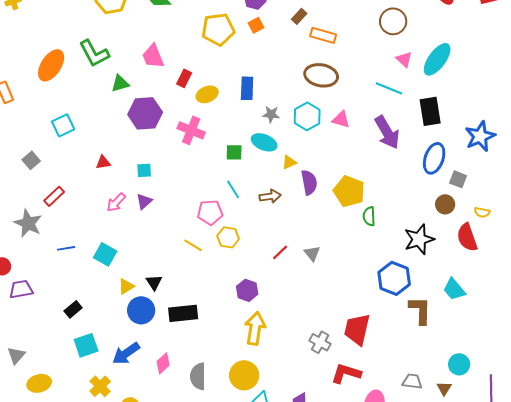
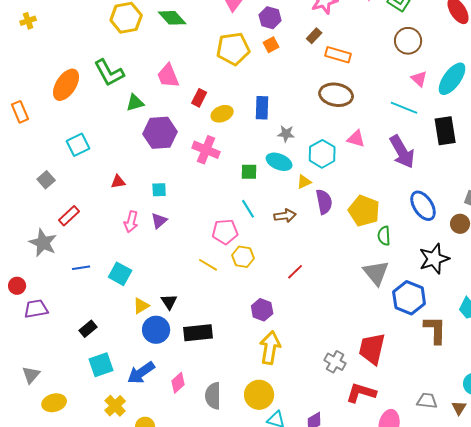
cyan hexagon: (307, 116) -> (322, 154), moved
blue ellipse: (434, 158) -> (423, 206), moved, turned -52
pink arrow: (116, 202) -> (131, 222), turned -30
gray triangle: (312, 253) -> (376, 273), moved, size x1.6

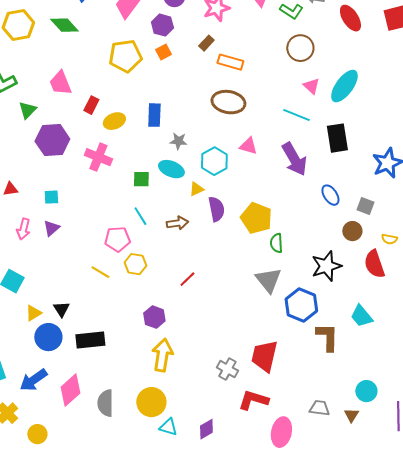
green triangle: (135, 103) -> (27, 110), turned -30
blue ellipse: (423, 206) -> (330, 195), moved, size x0.7
pink diamond: (178, 383) -> (70, 390), size x1.5

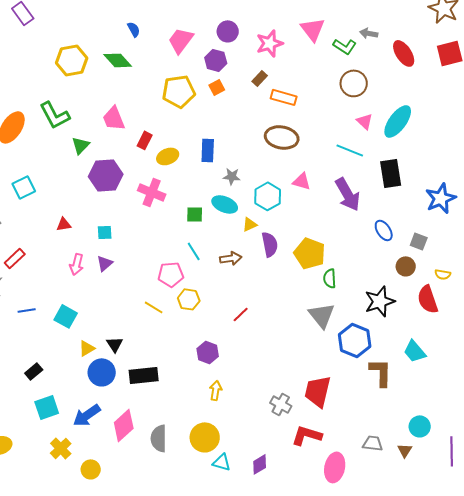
yellow arrow: (162, 355) -> (216, 390), size x0.6

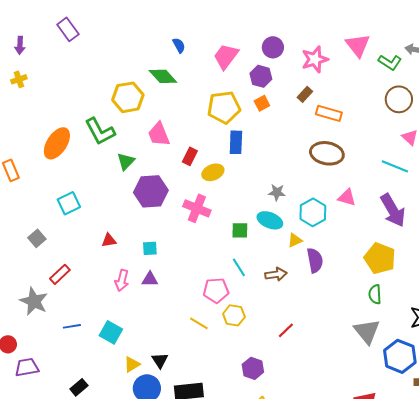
yellow hexagon: (72, 60) -> (128, 97), moved
blue rectangle: (208, 150) -> (236, 142), moved
yellow pentagon: (310, 253) -> (380, 258), moved
purple triangle: (105, 263) -> (150, 279), turned 42

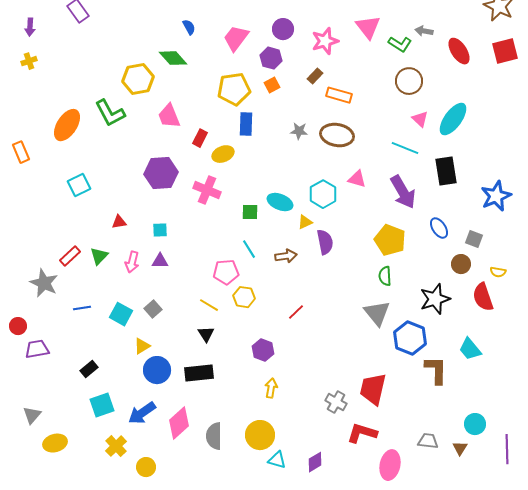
green triangle: (126, 161) -> (99, 256), moved
gray star: (277, 192) -> (299, 131), moved
gray square: (37, 238) -> (153, 309), moved
black triangle: (160, 360) -> (206, 334), moved

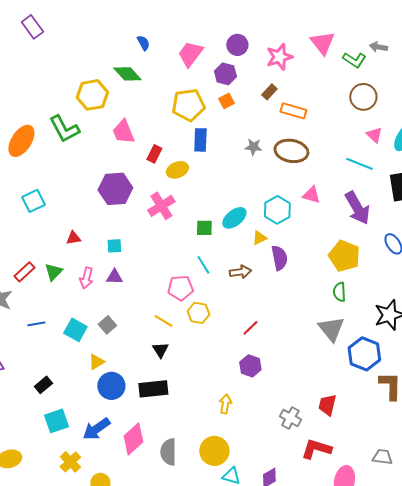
pink cross: (207, 190) -> (161, 206), turned 36
cyan ellipse: (280, 202) -> (234, 218), turned -60
purple hexagon: (263, 350) -> (250, 366), moved
red trapezoid: (373, 389) -> (327, 405), size x0.7

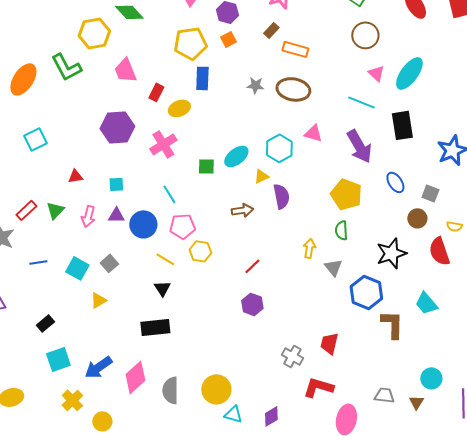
cyan line: (203, 265) -> (169, 194), moved
gray triangle: (331, 329) -> (333, 267), size x0.7
blue circle: (111, 386) -> (143, 224), moved
yellow arrow: (225, 404) -> (309, 248), moved

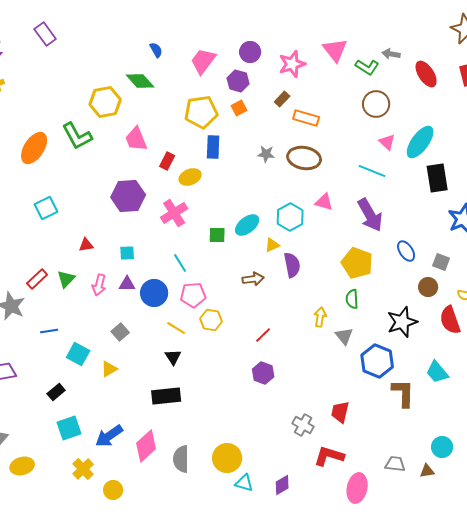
black rectangle: (402, 125) -> (437, 178), moved
cyan square: (77, 268) -> (78, 354), moved
brown triangle: (416, 402) -> (427, 471), turned 49

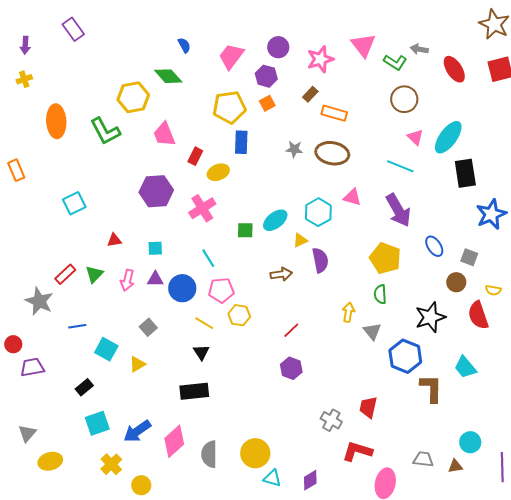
orange ellipse: (34, 148) -> (56, 121), moved, turned -36

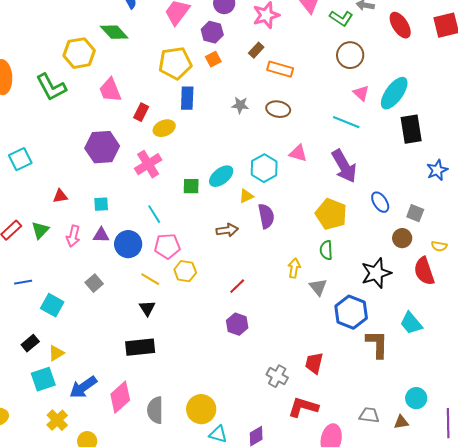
brown ellipse: (332, 153) -> (278, 109), size x0.7
blue star: (491, 214) -> (437, 170), size x0.7
yellow triangle: (137, 364) -> (56, 353), moved

